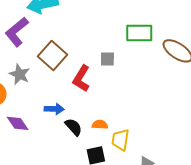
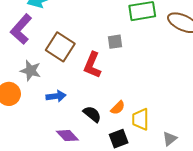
blue arrow: (54, 109) -> (56, 96), moved
purple diamond: (18, 123) -> (67, 136), moved
orange semicircle: (100, 125) -> (118, 108), turned 140

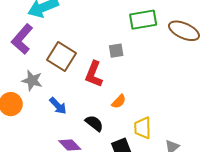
blue arrow: (56, 96) -> (58, 106), turned 54
orange semicircle: (118, 108) -> (119, 102), moved

